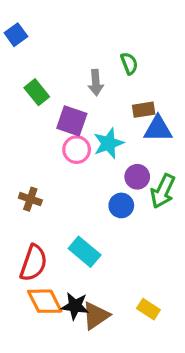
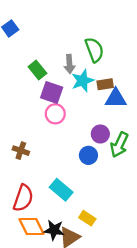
green semicircle: (129, 63) -> (94, 50), size x1.5
green rectangle: (37, 92) -> (37, 70), moved
cyan star: (109, 143) -> (83, 81), moved
yellow rectangle: (148, 309) -> (87, 218), moved

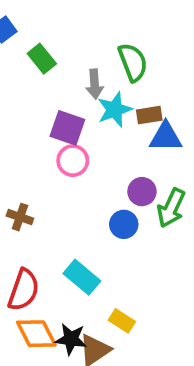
green rectangle: (37, 70) -> (42, 59), moved

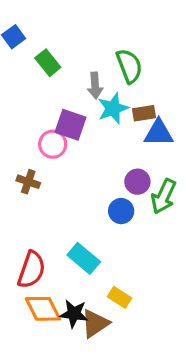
pink circle: (73, 161) -> (53, 144), moved
brown cross: (20, 217) -> (28, 182), moved

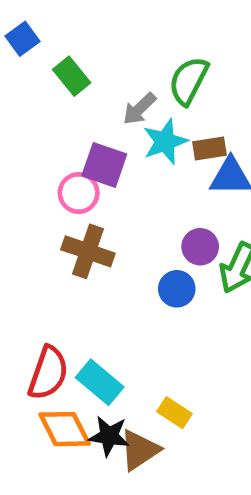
green semicircle: (129, 66) -> (188, 81), turned -132
gray arrow: (95, 86) -> (139, 109), turned 50
brown cross: (28, 182) -> (88, 251), moved, size x1.5
cyan rectangle: (84, 258) -> (100, 382), moved

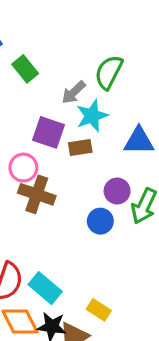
brown rectangle: (209, 149) -> (80, 148), moved
pink circle: (79, 193) -> (23, 168), moved

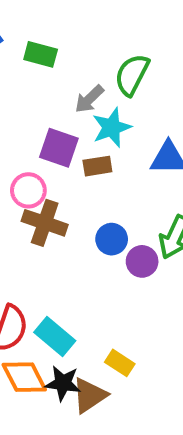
green rectangle: (25, 69) -> (41, 54), moved, turned -36
purple circle: (117, 191) -> (142, 261), moved
blue circle: (100, 221) -> (112, 239), moved

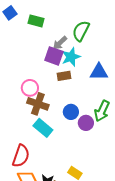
purple square: (59, 148) -> (54, 56), moved
cyan rectangle: (55, 337) -> (43, 128), moved

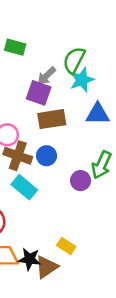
cyan star: (71, 57) -> (82, 80), moved
brown rectangle: (64, 76) -> (52, 119), size x1.5
blue circle: (71, 112) -> (47, 156), moved

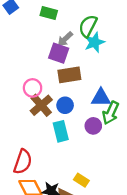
green rectangle: (15, 47) -> (49, 13), moved
blue triangle: (98, 114) -> (101, 98), moved
brown cross: (18, 156) -> (41, 105), turned 30
cyan rectangle: (24, 187) -> (61, 131), moved, turned 36

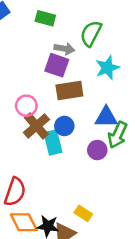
gray arrow: (65, 39) -> (64, 49), turned -126
cyan star: (94, 42) -> (107, 68), moved
cyan rectangle: (61, 131) -> (53, 142), moved

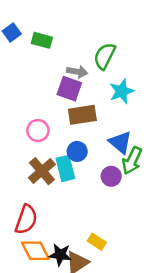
green rectangle: (45, 18) -> (42, 40), moved
blue triangle: (106, 117) -> (120, 142), turned 40
brown cross: (36, 126) -> (42, 171), moved

